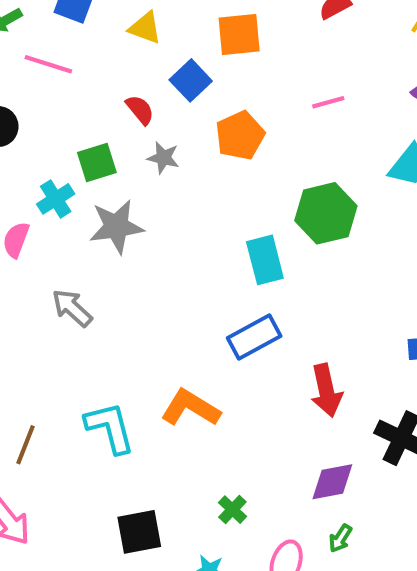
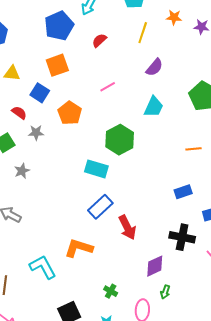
gray star: (116, 226) -> (22, 171), size x0.6
cyan rectangle: (265, 260) -> (96, 169), turned -45
red arrow: (326, 390) -> (127, 227), moved

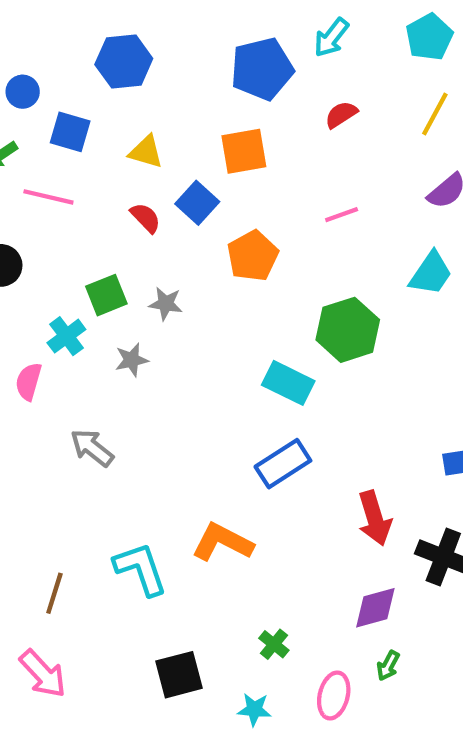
red semicircle: (19, 113) -> (146, 218), moved
gray star: (36, 133) -> (166, 304), moved
red arrow: (127, 227) -> (375, 518), moved

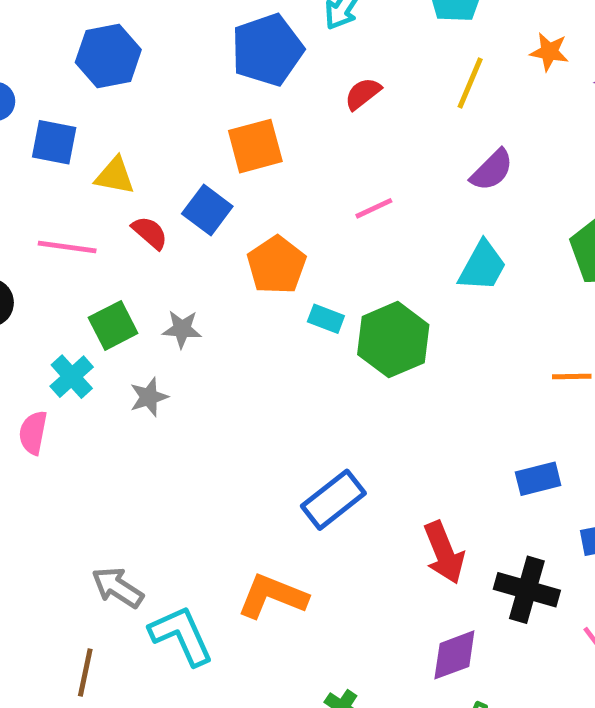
yellow triangle: (146, 152) -> (115, 176), moved
pink line: (48, 197) -> (67, 247), moved
cyan rectangle: (288, 383) -> (326, 319), moved, size x0.6
gray arrow: (92, 448) -> (117, 587), moved

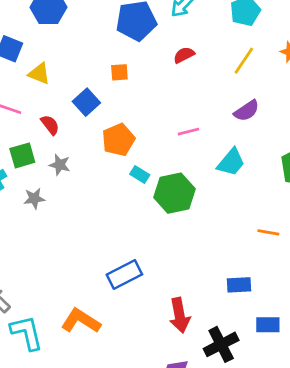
orange square: (255, 146) -> (119, 72), size x0.6
pink line: (374, 208) -> (188, 132), moved
red semicircle: (150, 233) -> (50, 125), moved
black cross: (527, 590) -> (221, 344), turned 36

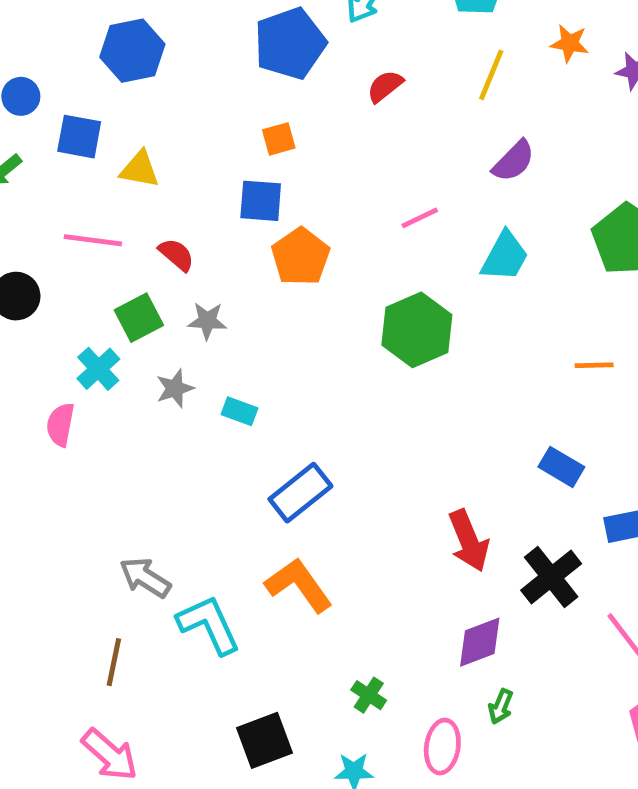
blue square: (86, 102) -> (261, 201), moved, turned -32
cyan rectangle: (140, 174) -> (239, 411), moved
blue rectangle: (124, 275) -> (300, 493), moved
blue rectangle: (239, 285) -> (561, 467), turned 45
orange L-shape: (81, 321) -> (299, 585), turned 33

